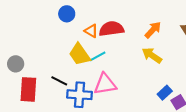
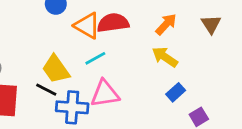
orange triangle: (91, 31) -> (87, 26), size x1.5
yellow trapezoid: (80, 54) -> (56, 69), moved
blue rectangle: (165, 93) -> (176, 92), moved

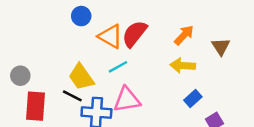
red semicircle: (113, 23) -> (134, 34), turned -44
brown triangle: (211, 24) -> (221, 46), moved
yellow arrow: (165, 57) -> (183, 66), turned -30

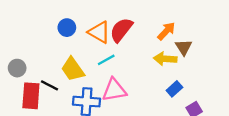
blue circle: (81, 16) -> (67, 28), moved
brown triangle: (221, 46) -> (184, 47), moved
black line: (72, 96) -> (49, 85), moved

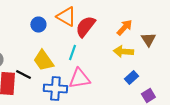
orange triangle: (99, 32) -> (66, 16), moved
brown triangle: (184, 47) -> (148, 40), moved
cyan line: (106, 60) -> (72, 52), turned -42

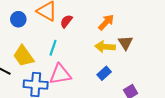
red semicircle: (85, 26) -> (66, 21), size x0.6
brown triangle: (148, 40) -> (125, 43), moved
blue rectangle: (131, 78) -> (104, 73), moved

